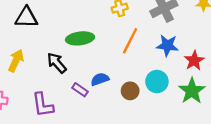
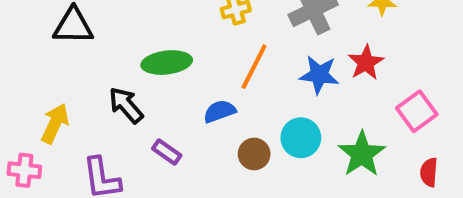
yellow arrow: (16, 61) -> (55, 123), moved
red star: (194, 61) -> (366, 63), moved
blue semicircle: (100, 79) -> (220, 111), moved

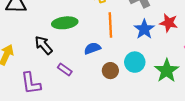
red star: (366, 63) -> (169, 23), turned -30
orange line: (254, 67) -> (110, 25), turned -30
blue star: (319, 75) -> (144, 29), turned 30

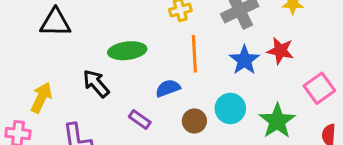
purple rectangle: (65, 70) -> (140, 119), moved

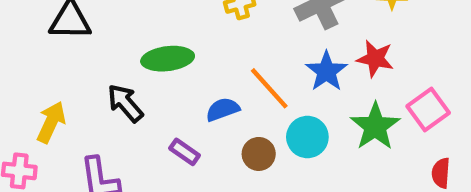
orange line: (194, 54) -> (269, 88), moved, turned -39
green star: (277, 121) -> (375, 126), moved

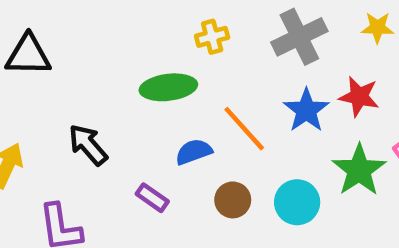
green ellipse: (168, 59) -> (168, 87), moved
cyan circle: (307, 137) -> (297, 202), moved

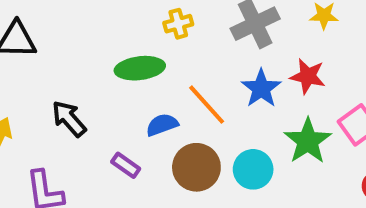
brown circle: (233, 200) -> (196, 167), size x1.5

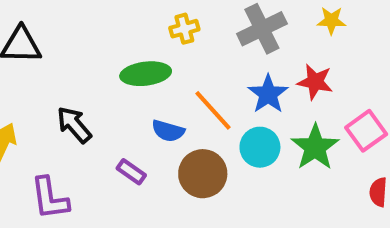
blue semicircle: (162, 125) -> (168, 131), turned -144
cyan circle: (253, 169) -> (260, 147), moved

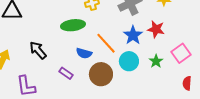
green star: (315, 147) -> (156, 61), size x0.6

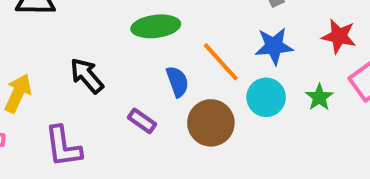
red star: (156, 29) -> (339, 36), moved
blue star: (133, 35) -> (274, 46), turned 30
blue semicircle: (84, 53) -> (177, 82), turned -126

